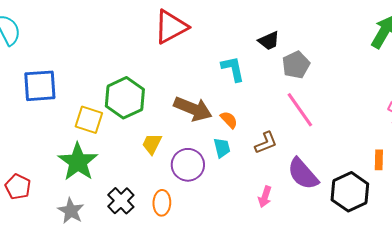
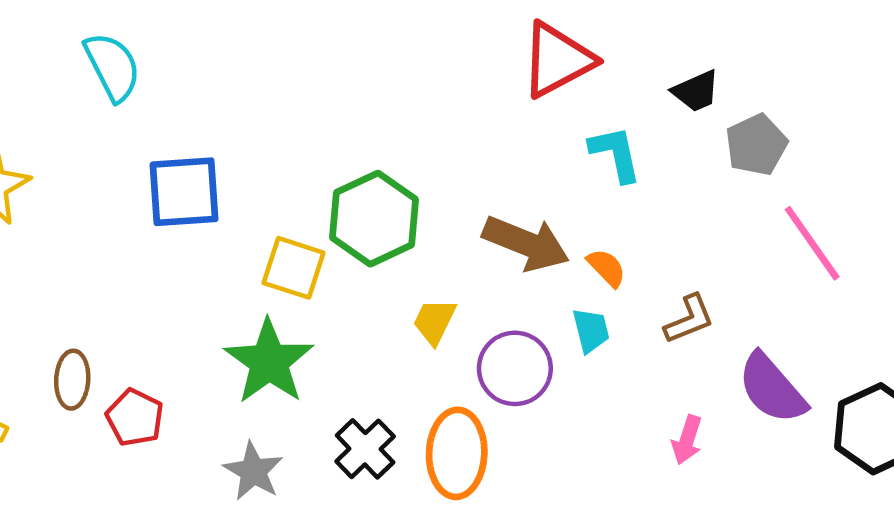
red triangle: (171, 27) -> (557, 60), moved
pink line: (300, 110) -> (812, 243), moved
orange ellipse: (162, 203) -> (457, 453), size x1.5

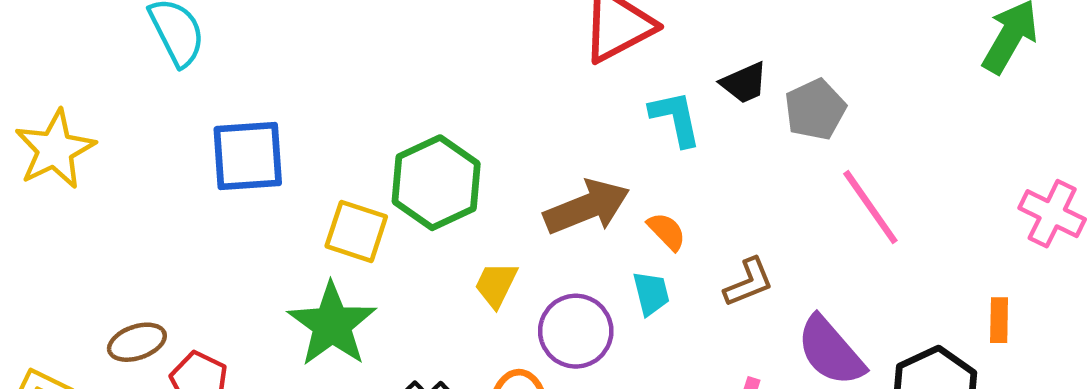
black trapezoid: (696, 91) -> (744, 83), moved
brown arrow: (526, 243) -> (587, 207), turned -44
brown ellipse: (72, 380) -> (137, 342), turned 68

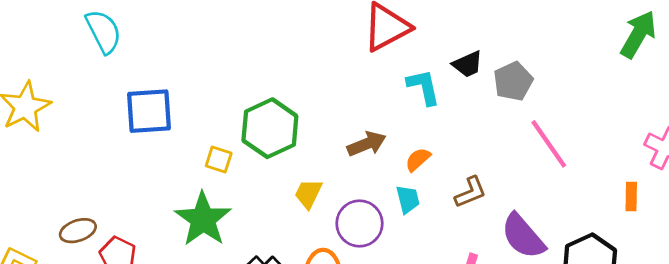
brown arrow: (587, 207) -> (367, 144), size x0.7
yellow square: (356, 231) -> (219, 159), size x0.7
orange semicircle: (667, 231) -> (418, 159), turned -88
orange rectangle: (999, 320) -> (631, 196), moved

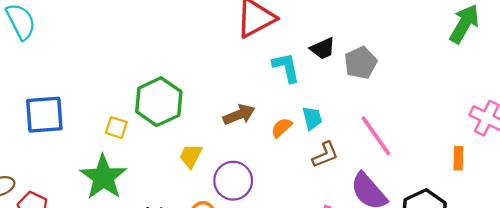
blue square: (149, 111) -> (44, 115), moved
pink line: (549, 144) -> (376, 136), moved
cyan trapezoid: (408, 199) -> (312, 118), moved

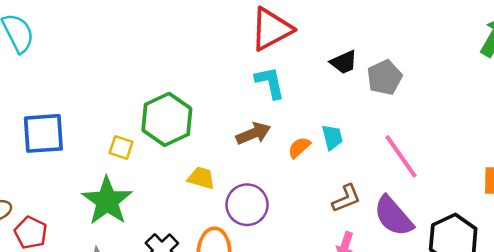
cyan L-shape: (286, 67) -> (270, 83), moved
brown L-shape: (325, 155) -> (346, 198), moved
yellow trapezoid: (191, 156) -> (201, 178), turned 80

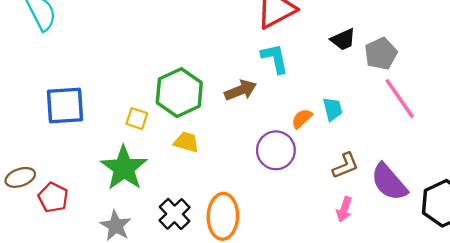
brown arrow: (253, 133) -> (241, 90), moved
pink line: (401, 156) -> (400, 98), moved
yellow trapezoid: (201, 178) -> (186, 142), moved
purple circle: (247, 205) -> (276, 150), moved

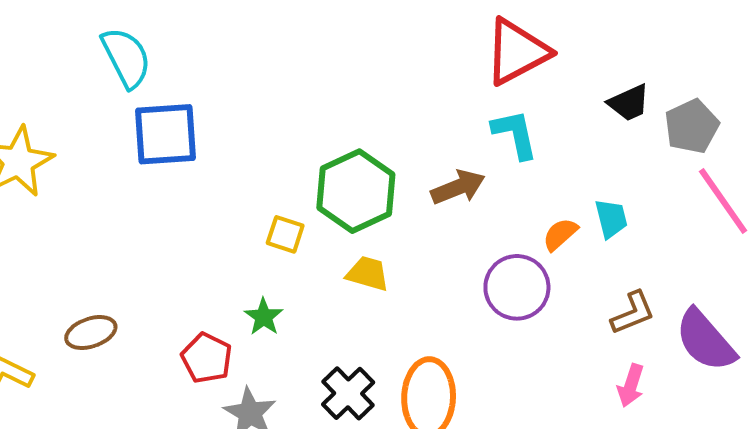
blue square: (65, 106) -> (165, 134), moved
green star: (124, 168) -> (264, 317), size x0.5
red pentagon: (53, 197) -> (207, 358), moved

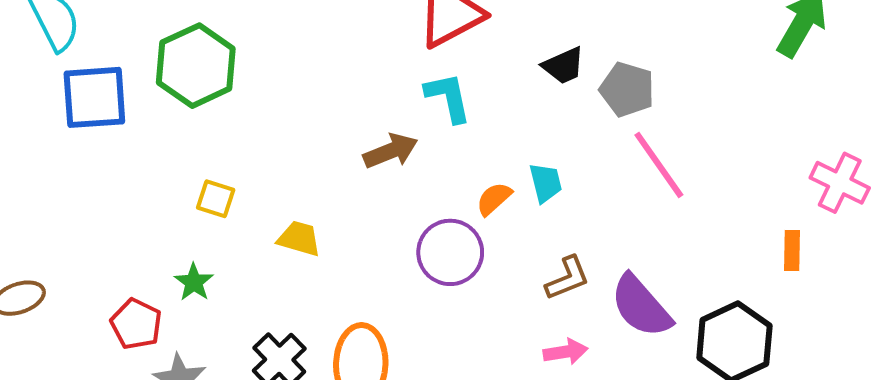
gray pentagon: (692, 126) -> (627, 89), turned -30
green hexagon: (356, 191) -> (196, 66), moved
pink arrow: (631, 386) -> (565, 352), turned -117

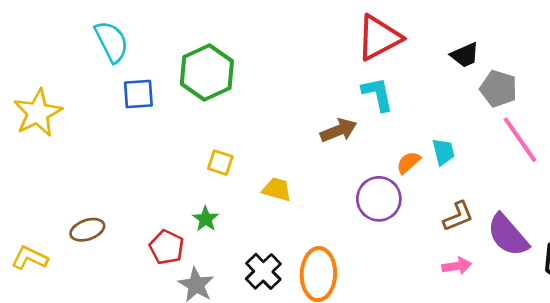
black trapezoid: (563, 66) -> (465, 55), moved
blue square: (94, 97) -> (138, 94), size x0.7

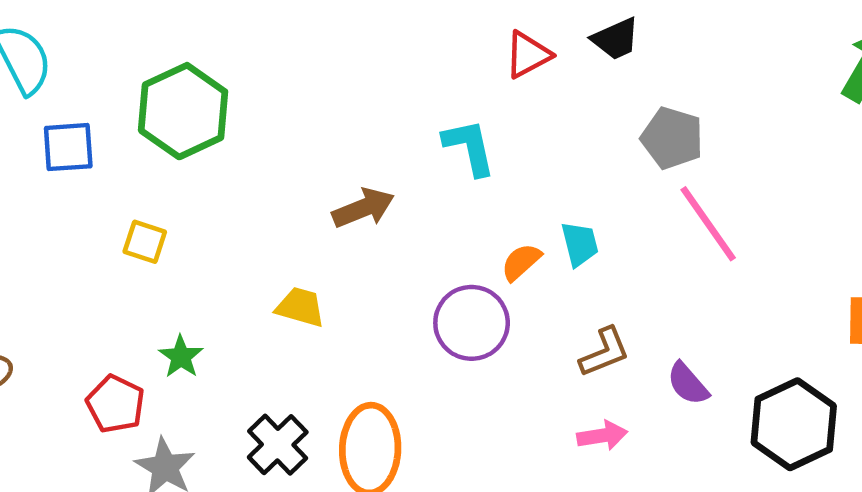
red triangle: (379, 38) -> (528, 55), moved, size x0.6
black trapezoid: (465, 55) -> (616, 39), moved
brown arrow: (339, 130) -> (363, 208), moved
yellow square: (220, 163) -> (145, 242), moved
purple semicircle: (508, 235) -> (688, 384), size x0.6

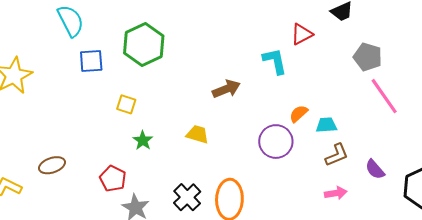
red triangle: (528, 55) -> (302, 34), moved
cyan trapezoid: (580, 244) -> (326, 125), moved, turned -80
green star: (181, 357) -> (143, 140), moved

